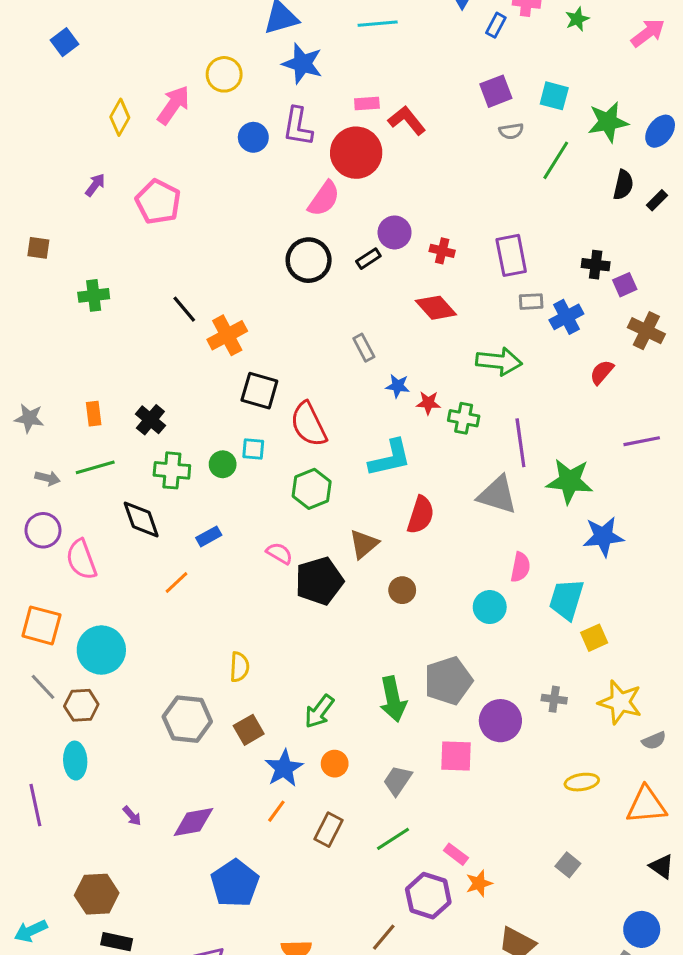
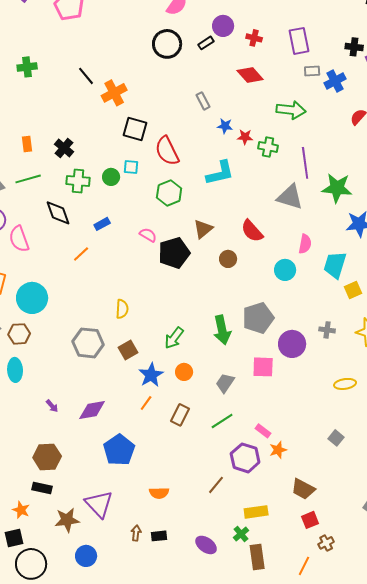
red semicircle: (421, 515) -> (252, 231), moved, turned 120
brown hexagon: (97, 894) -> (47, 457), moved

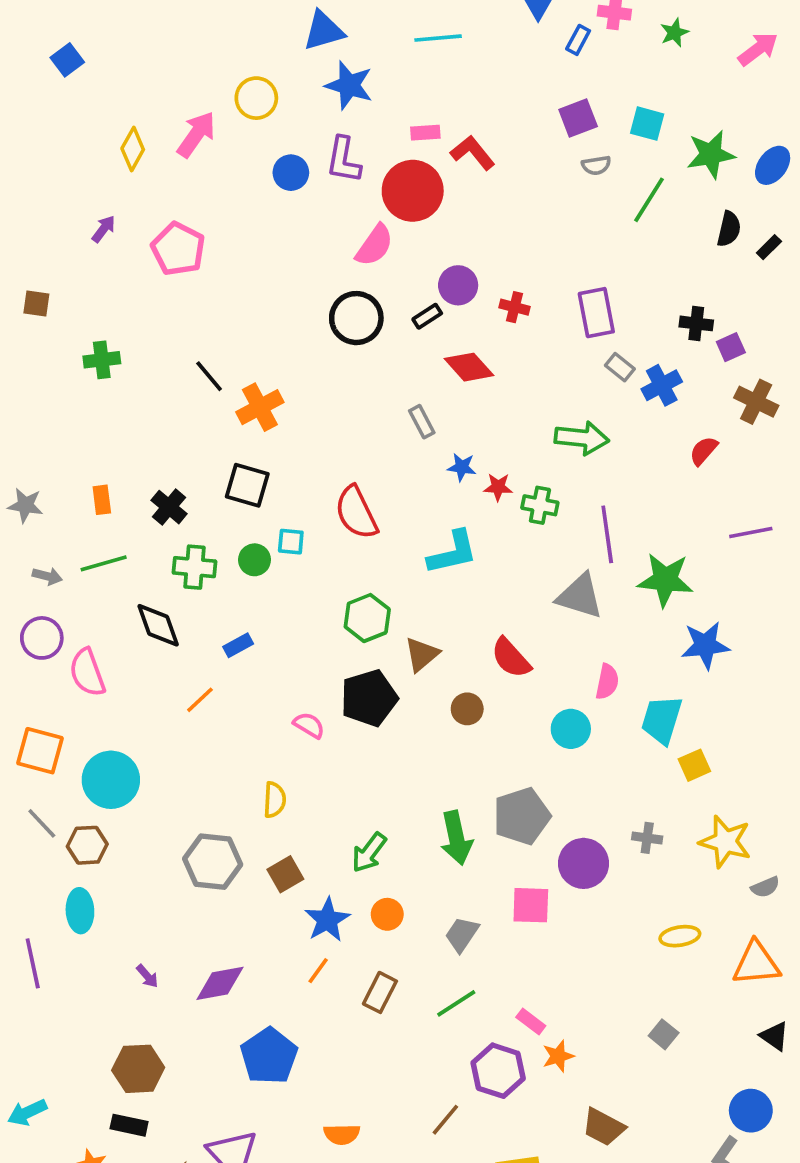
gray rectangle: (312, 71) -> (620, 367), turned 42
red diamond: (250, 75) -> (469, 367), moved
black square: (135, 129) -> (247, 485), moved
green hexagon: (169, 193) -> (367, 618), moved
pink semicircle: (148, 235) -> (309, 725), moved

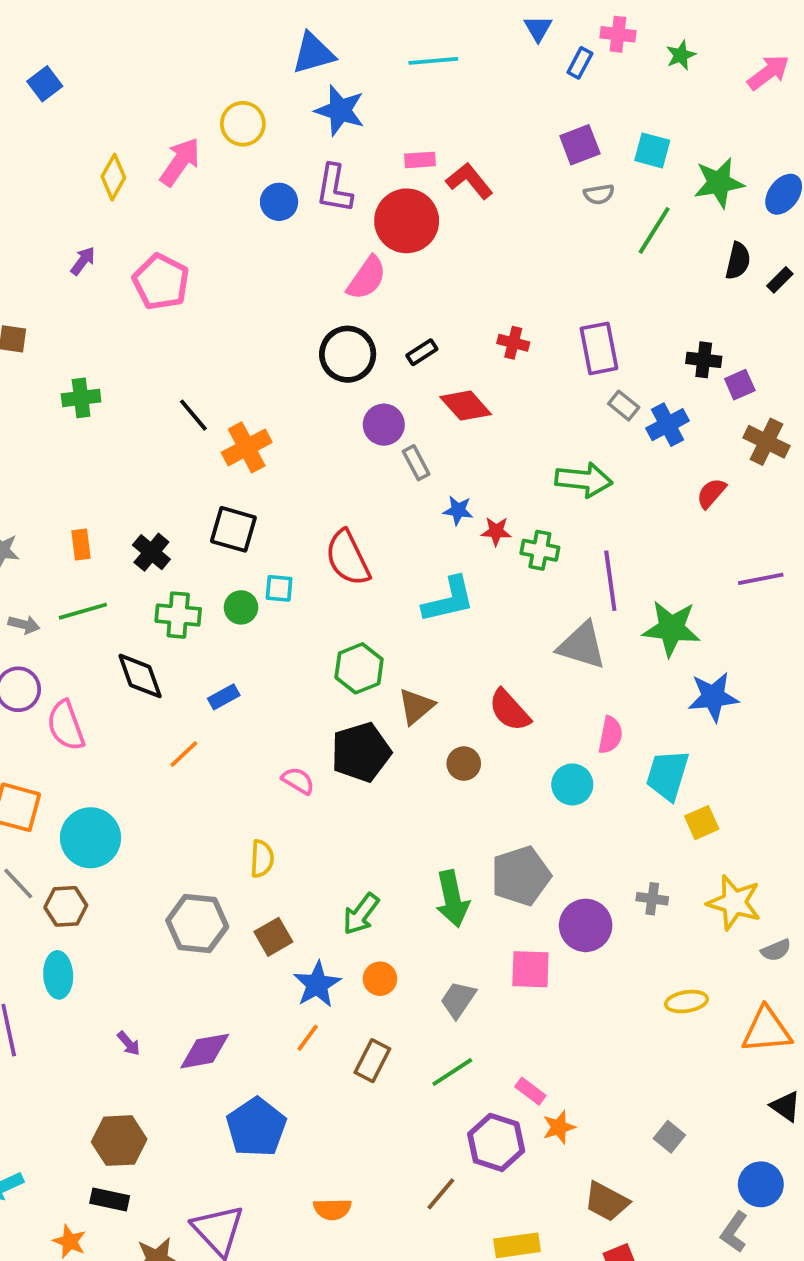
purple circle: (458, 285) -> (384, 425), moved
gray square: (664, 1034) -> (669, 1137), moved

